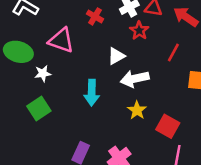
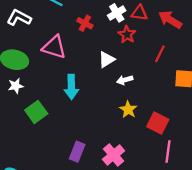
white star: (43, 74) -> (16, 86), moved
white arrow: (135, 79) -> (125, 80), size x0.6
cyan arrow: (92, 93) -> (71, 87), moved

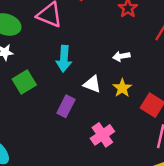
white triangle: (107, 60) -> (92, 84), moved, turned 48
purple rectangle: (77, 152) -> (66, 106), moved

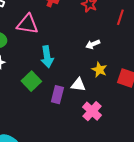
green square: (24, 82) -> (31, 81), moved
white triangle: (92, 84) -> (78, 85), moved

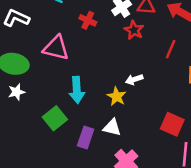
yellow star: (99, 70) -> (117, 96), moved

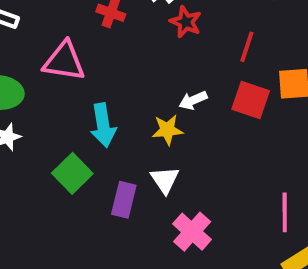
yellow star: (117, 96) -> (167, 130), turned -30
red square: (172, 124) -> (251, 100), moved
white triangle: (112, 127) -> (165, 180), turned 48

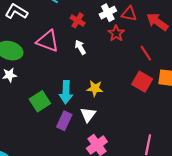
red line: (247, 47) -> (146, 53), turned -63
white arrow: (193, 100) -> (80, 47), moved, turned 72
cyan arrow: (103, 125) -> (66, 92), moved

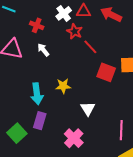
red line: (146, 53) -> (90, 47), moved
green square: (40, 101) -> (17, 133), moved
white triangle: (88, 115) -> (88, 109), moved

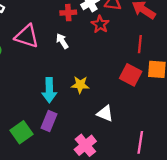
red cross: (37, 25) -> (68, 13), moved, turned -32
red line: (90, 47) -> (140, 44), moved, turned 42
white triangle: (88, 109) -> (105, 113), turned -42

